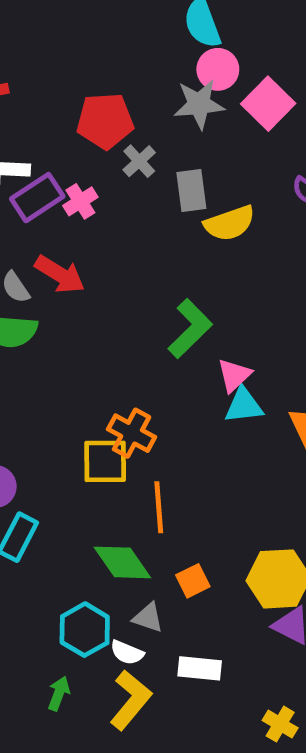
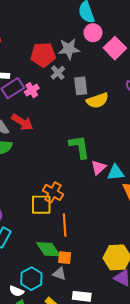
gray star: (199, 104) -> (69, 49), moved
green L-shape: (190, 329) -> (79, 147), turned -55
cyan triangle: (244, 405) -> (116, 173), moved
orange square: (193, 581) -> (65, 258), moved, turned 32
white semicircle: (127, 653) -> (16, 291), moved

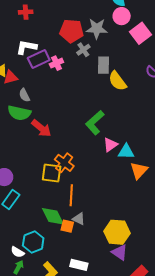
yellow semicircle: (97, 101) -> (117, 81), turned 65
red arrow: (22, 122) -> (41, 128), moved
green L-shape: (79, 147) -> (95, 123), turned -130
gray triangle: (59, 274) -> (79, 219), moved

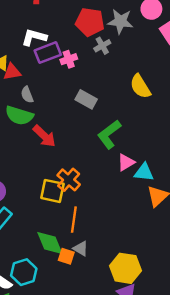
gray rectangle: (103, 65) -> (86, 99), moved, turned -66

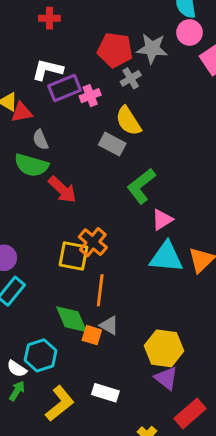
yellow semicircle: (140, 86) -> (128, 121), moved
cyan triangle: (144, 172) -> (166, 257), moved, size x1.4

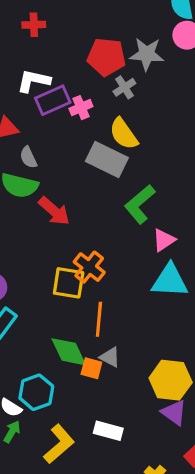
gray rectangle: (112, 144) -> (107, 160), size x1.4

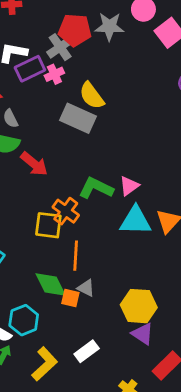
gray cross: (124, 87) -> (60, 47), moved, size x1.4
green L-shape: (140, 204) -> (96, 188), moved, turned 68
white rectangle: (108, 431) -> (87, 351), turned -50

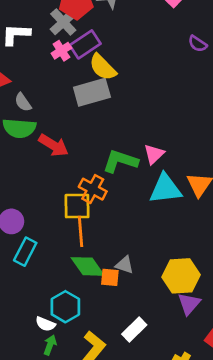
purple rectangle: (30, 69) -> (85, 44), moved
gray rectangle: (78, 118) -> (92, 92), turned -32
orange line: (76, 256) -> (81, 231), moved
purple triangle: (143, 334) -> (189, 304), turned 45

